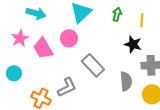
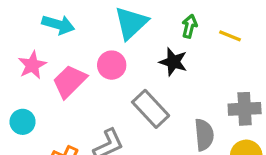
yellow line: (142, 20) -> (230, 36), turned -72
black star: (133, 44) -> (173, 62), moved
pink trapezoid: (43, 48) -> (70, 81), turned 75

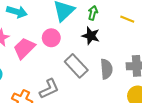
green arrow: (189, 26) -> (93, 13), moved
gray semicircle: (204, 135) -> (106, 69), moved

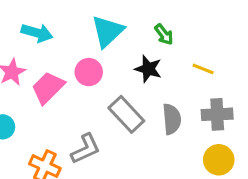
green arrow: (93, 13) -> (164, 34), moved, turned 128
yellow line: (127, 19) -> (203, 69), moved

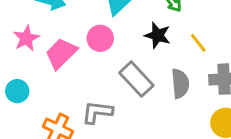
yellow line: (203, 69) -> (198, 43), moved, turned 30
gray L-shape: (86, 149) -> (97, 112), turned -148

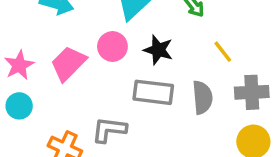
black star: (158, 35) -> (158, 50), moved
pink star: (26, 38) -> (19, 65), moved
gray rectangle: (136, 79) -> (153, 92), turned -40

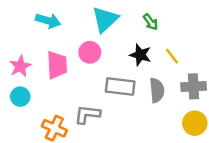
black star: (158, 50) -> (140, 55), moved
pink trapezoid: (68, 63) -> (57, 65), turned 132

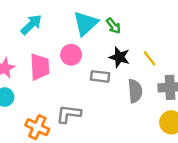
cyan arrow: (48, 21) -> (31, 25), turned -60
green arrow: (151, 22) -> (113, 26), moved
gray rectangle: (120, 86) -> (100, 76), moved, size x0.7

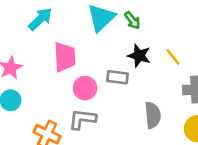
pink circle: (71, 55) -> (85, 88), moved
pink trapezoid: (40, 67) -> (65, 57), moved
gray semicircle: (135, 91) -> (153, 115), moved

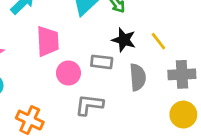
gray semicircle: (153, 115) -> (138, 77), moved
gray L-shape: (82, 119) -> (89, 105), moved

